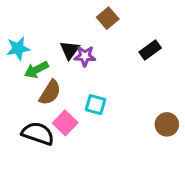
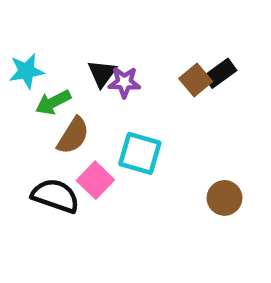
brown square: (108, 18) -> (196, 80), moved
cyan square: (96, 105) -> (140, 153), size x1.4
brown circle: (167, 124) -> (225, 198), moved

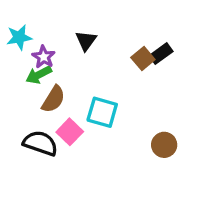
cyan star: (26, 71) -> (19, 37), moved
black triangle: (102, 73) -> (86, 41), moved
purple star: (124, 82) -> (44, 57), moved, turned 30

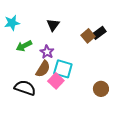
purple star: (44, 57) -> (47, 52), moved
brown semicircle: (53, 99) -> (43, 69), moved
pink square: (70, 132) -> (56, 81), moved

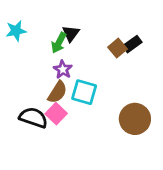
green arrow: (24, 46) -> (59, 43), moved, turned -35
pink square: (56, 81) -> (56, 114), moved
brown circle: (101, 89) -> (135, 119), size x1.5

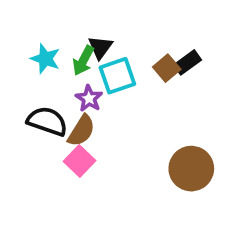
cyan star: (16, 31) -> (45, 59), moved, turned 30
cyan square: (84, 92) -> (117, 76), moved, turned -35
black semicircle: (33, 118) -> (47, 121), moved

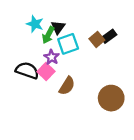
cyan star: (45, 59) -> (35, 24), moved
brown semicircle: (81, 131) -> (67, 86), moved
pink square: (79, 161) -> (46, 72), moved

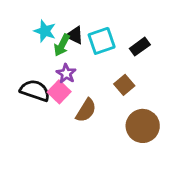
black triangle: (58, 27) -> (75, 35), turned -40
brown square: (97, 39) -> (124, 85), moved
cyan square: (68, 44) -> (102, 41), moved

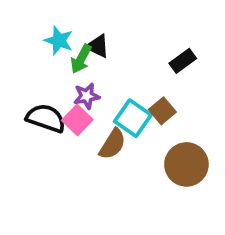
cyan square: (102, 41) -> (133, 118), moved, turned -36
purple star: (66, 74) -> (87, 96), turned 30

